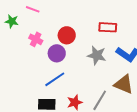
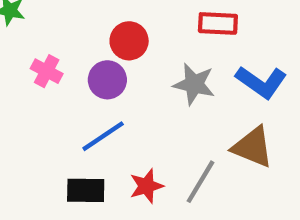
pink cross: (36, 39) -> (47, 71), moved

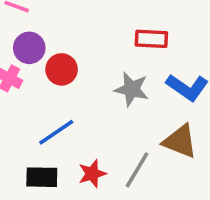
red circle: (129, 41) -> (62, 69), moved
purple circle: (107, 80) -> (29, 48), moved

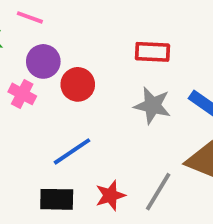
red rectangle: (151, 39) -> (152, 52), moved

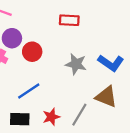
red rectangle: (152, 52) -> (69, 20), moved

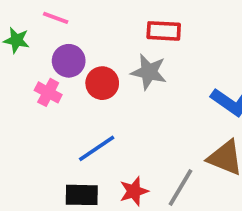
gray star: (76, 64) -> (149, 72), moved

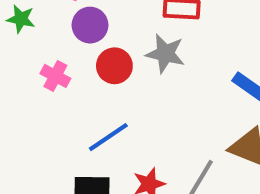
purple circle: (69, 61) -> (90, 25), moved

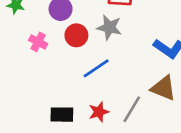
blue line: (108, 137) -> (96, 68), moved

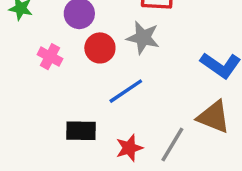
black rectangle: (62, 115) -> (81, 131), moved

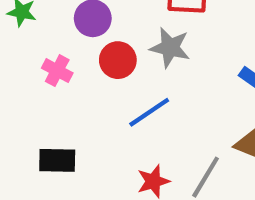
black rectangle: (81, 131) -> (57, 160), moved

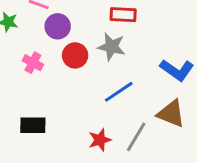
blue line: (149, 112) -> (119, 92), moved

